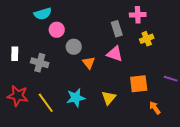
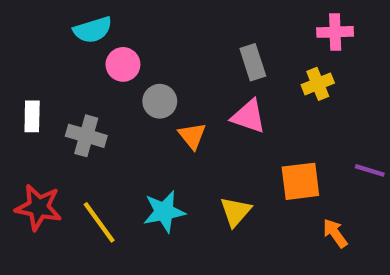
pink cross: (138, 15) -> (335, 32), moved

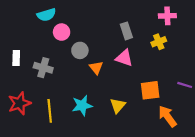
red star: (39, 207) -> (19, 103), turned -30
yellow line: (99, 222) -> (50, 111), turned 30
orange arrow: (335, 233) -> (167, 116), size x1.5

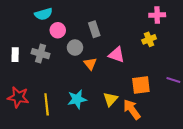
gray rectangle: (126, 31) -> (94, 29), moved
gray cross: (43, 68) -> (41, 54), moved
red star: (19, 103) -> (18, 97), turned 30
orange arrow: (167, 116) -> (132, 109), moved

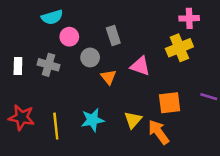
yellow cross: (149, 39) -> (179, 48), size x1.5

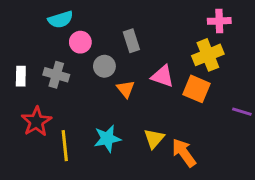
orange square: (170, 103) -> (197, 89), moved, turned 30
red star: (22, 117) -> (36, 122), moved, turned 30

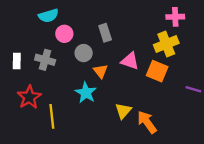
cyan star: (107, 139) -> (86, 93), moved, turned -30

